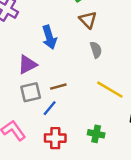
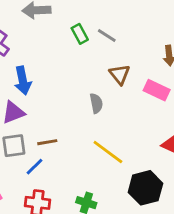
brown triangle: (88, 20) -> (120, 74), moved
blue arrow: (49, 37) -> (23, 81), moved

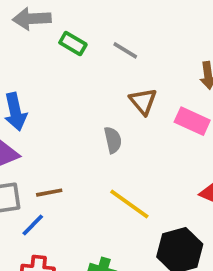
green rectangle: (80, 34) -> (73, 43), moved, turned -30

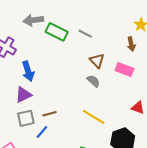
green rectangle: (73, 43) -> (57, 32), size x1.5
gray semicircle: (113, 140) -> (93, 81), moved, turned -32

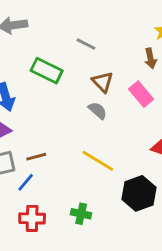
green rectangle: (57, 32) -> (47, 71), moved
pink rectangle: (124, 69) -> (141, 94), turned 30

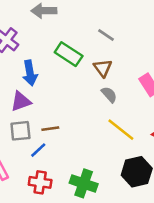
brown triangle: (103, 82) -> (103, 68), moved
yellow line: (98, 161) -> (121, 130), moved
green cross: (81, 214) -> (84, 183), size x1.5

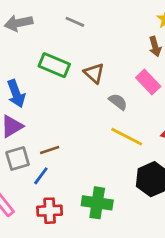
gray line: (106, 35) -> (75, 22), moved
gray semicircle: (109, 95) -> (118, 102), moved

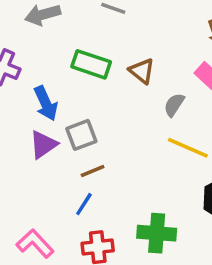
gray semicircle: (118, 102) -> (174, 105), turned -90
gray square: (18, 159) -> (81, 135), moved

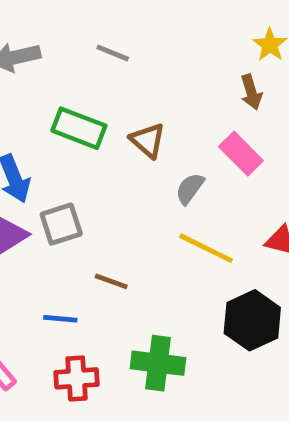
brown line: (93, 171) -> (111, 281), moved, turned 40
blue line: (84, 204) -> (60, 319), turned 60

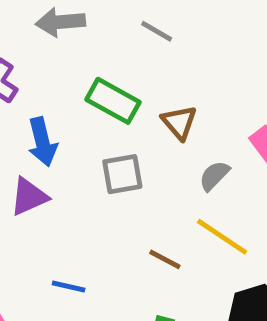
gray square: (61, 224) -> (122, 174), moved
brown line: (111, 281) -> (165, 259), moved

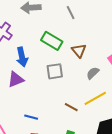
gray line: (157, 31) -> (71, 13), turned 32
yellow line: (222, 237) -> (95, 98), turned -65

